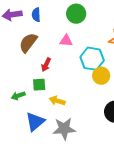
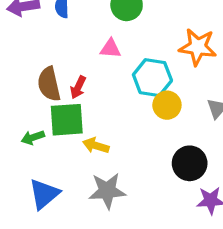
brown semicircle: (28, 43) -> (49, 84), moved, turned -50
green square: (39, 85) -> (67, 120), size x1.6
blue triangle: (35, 122) -> (44, 194), moved

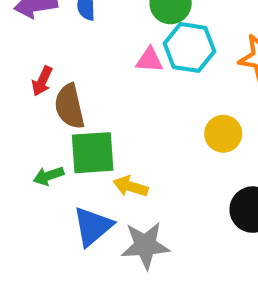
cyan hexagon: (152, 78) -> (190, 47), moved
red arrow: (78, 87) -> (42, 81), moved
blue triangle: (44, 194) -> (93, 226), moved

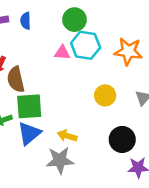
yellow arrow: (131, 186) -> (67, 136), moved
blue triangle: (93, 226) -> (29, 133), moved

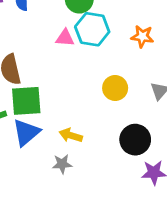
orange star: (128, 51) -> (142, 36), size x0.7
gray star: (60, 160) -> (62, 164), size x0.6

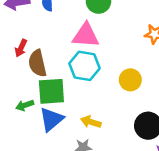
cyan hexagon: (92, 29) -> (85, 66), moved
pink triangle: (65, 38) -> (86, 35), size x1.6

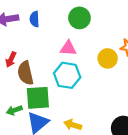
pink triangle: (86, 35) -> (68, 48), size x0.7
yellow circle: (130, 80) -> (108, 58), moved

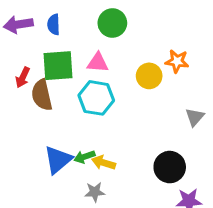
green square: (38, 98) -> (58, 66), moved
green arrow: (14, 110) -> (84, 157), moved

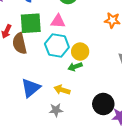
yellow circle: (149, 76) -> (80, 52), moved
green arrow: (84, 157) -> (75, 67), moved
black circle: (170, 167) -> (103, 104), moved

